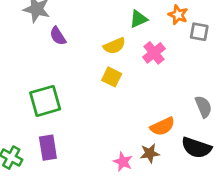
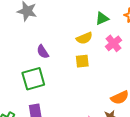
purple semicircle: (58, 36) -> (43, 52), moved
yellow square: (112, 77) -> (82, 61), turned -32

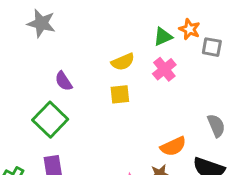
green triangle: (102, 18) -> (163, 37), moved
green square: (33, 79) -> (50, 120), turned -30

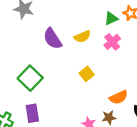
purple semicircle: (64, 81) -> (53, 39), moved, size x1.5
yellow square: (120, 94) -> (87, 74), moved, turned -32

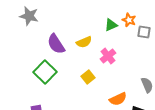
pink cross: (112, 42) -> (108, 56), moved
green square: (30, 78) -> (45, 72), moved

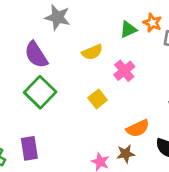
gray star: (29, 16) -> (57, 17), moved
purple semicircle: (56, 44) -> (36, 55), moved

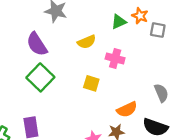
pink cross: (124, 71) -> (115, 58), turned -36
yellow square: (98, 99) -> (91, 83), turned -35

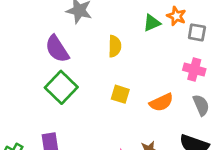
yellow semicircle: (87, 42) -> (115, 46), turned -66
pink cross: (115, 58) -> (194, 70), moved
orange semicircle: (127, 109) -> (161, 102), moved

